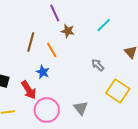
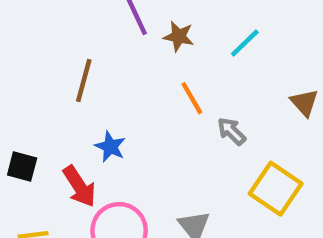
brown star: (68, 31) -> (179, 36), moved
orange line: (52, 50) -> (192, 98), moved

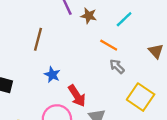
orange line: (192, 98) -> (109, 45), moved, turned -30
red arrow: (79, 186) -> (77, 96), moved

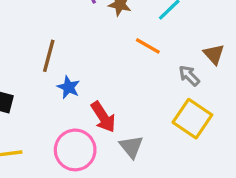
brown line: (38, 39) -> (49, 56), moved
gray arrow: (117, 66) -> (189, 76), moved

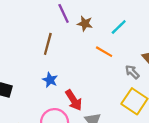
brown line: (49, 56) -> (48, 44), moved

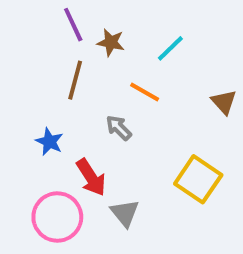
brown line: (48, 44) -> (75, 80), moved
gray arrow: (132, 72) -> (119, 128), moved

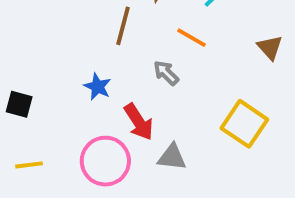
gray triangle: (125, 213) -> (172, 157), turned -44

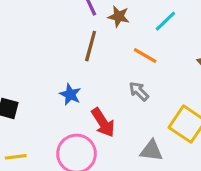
gray arrow: (166, 73) -> (139, 91), moved
gray triangle: (172, 157) -> (151, 151), moved

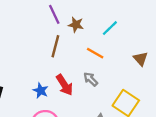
blue star: (70, 94) -> (41, 91), moved
red arrow: (103, 123) -> (64, 85), moved

